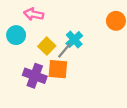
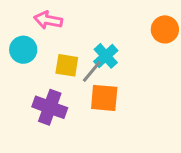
yellow square: (47, 46) -> (67, 65), turned -35
orange square: (58, 69) -> (104, 98), moved

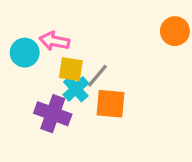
pink arrow: (48, 20) -> (54, 41), moved
cyan cross: (106, 56) -> (76, 89), moved

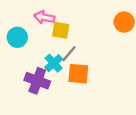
pink arrow: (54, 41) -> (44, 17), moved
yellow square: (71, 69) -> (61, 30), moved

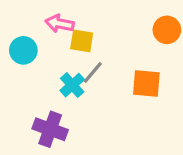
orange square: (78, 74) -> (146, 83), moved
purple cross: (37, 81) -> (50, 129), moved

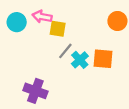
cyan circle: (23, 50) -> (17, 22), moved
cyan cross: (72, 85) -> (80, 60), moved

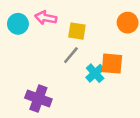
yellow square: (58, 29) -> (77, 31), moved
cyan cross: (80, 60) -> (95, 73), moved

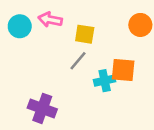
cyan cross: (95, 73) -> (105, 81), turned 30

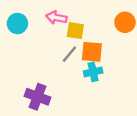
pink arrow: (50, 20) -> (56, 18), moved
orange square: (123, 70) -> (92, 52), moved

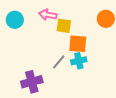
gray line: (69, 54) -> (59, 62), moved
purple cross: (38, 97) -> (32, 82), turned -35

